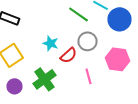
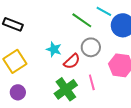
green cross: (44, 79) -> (66, 89), moved

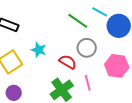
cyan star: (54, 49) -> (39, 50), moved
red semicircle: (72, 61) -> (68, 62), turned -108

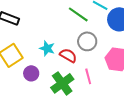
cyan star: (39, 50) -> (47, 48), moved
purple circle: (14, 93) -> (31, 73), moved

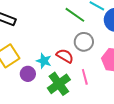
cyan star: (47, 48) -> (44, 61), moved

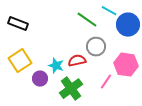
red semicircle: (65, 56) -> (77, 61), turned -42
pink line: (85, 77) -> (106, 82), moved, turned 49

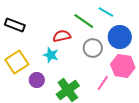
blue circle: (128, 25) -> (120, 37), moved
red semicircle: (77, 61) -> (62, 36), moved
cyan star: (56, 66) -> (51, 55), moved

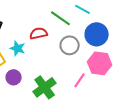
cyan star: (51, 55) -> (18, 48), moved

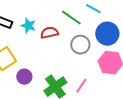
cyan star: (18, 48) -> (28, 26), moved
pink line: (80, 80) -> (81, 86), moved

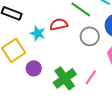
cyan star: (28, 26) -> (38, 33), moved

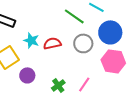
red semicircle: (59, 24) -> (52, 43), moved
green cross: (65, 78) -> (58, 85), size x0.6

